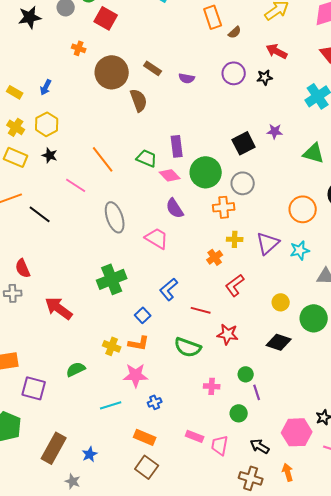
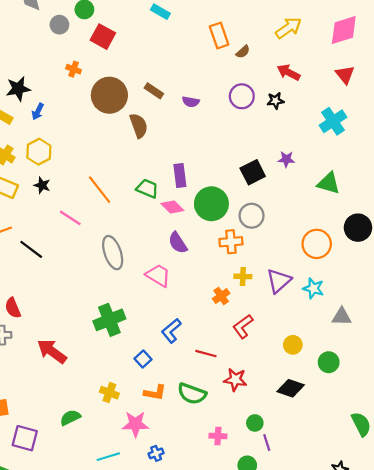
black star: (30, 17) -> (18, 89), moved
cyan star: (300, 250) -> (313, 288), turned 30
green circle: (314, 318) -> (329, 362), size x0.7
orange L-shape: (139, 343) -> (155, 393), moved

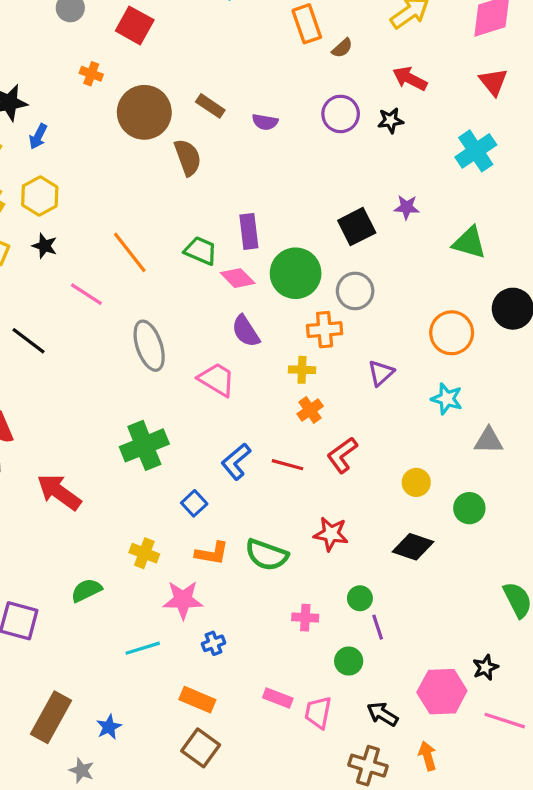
yellow cross: (243, 276) -> (302, 370), moved
purple triangle: (279, 281) -> (381, 373), moved, size x0.7
red line: (206, 354) -> (288, 465), moved

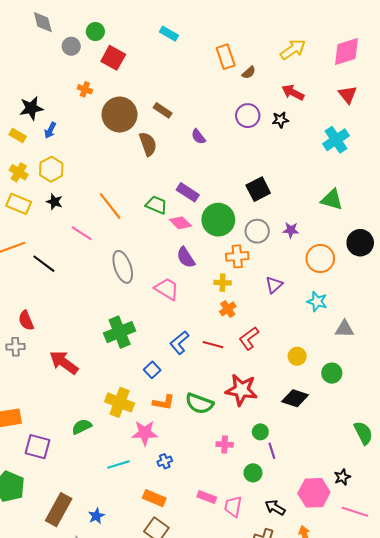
purple semicircle: (265, 122) -> (198, 137), moved, turned 42
purple star: (407, 207) -> (291, 230), moved
purple rectangle: (249, 231) -> (188, 192), turned -50
red star: (331, 534) -> (241, 390), size x1.4
yellow cross: (144, 553) -> (120, 402), size x1.5

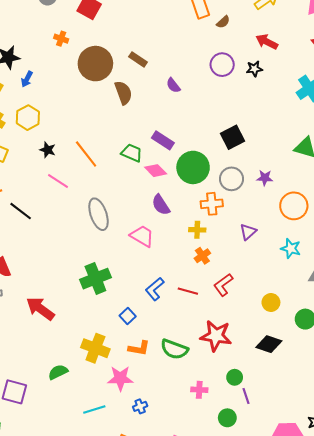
black star: (54, 202) -> (48, 150), moved

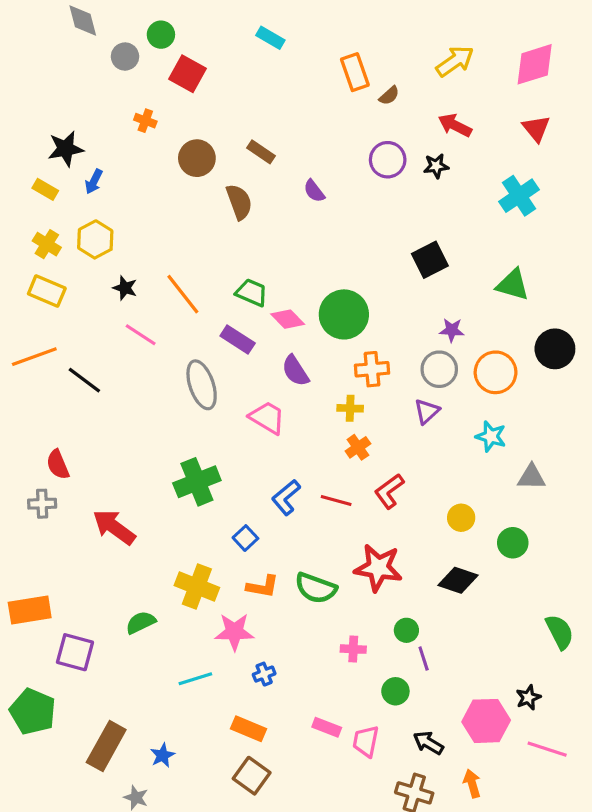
brown circle: (95, 64) -> (197, 158), size x0.7
black square: (233, 137) -> (430, 260), moved
purple rectangle: (163, 140) -> (238, 339), moved
gray circle: (231, 179) -> (439, 369), moved

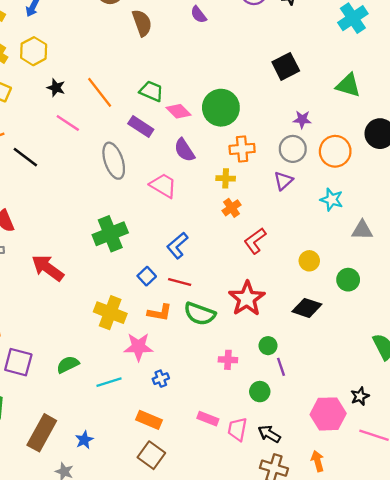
red line: (336, 501) -> (180, 282), moved
red star: (378, 568) -> (247, 299), turned 30
green semicircle: (141, 622) -> (68, 364), moved
black arrow: (428, 743) -> (269, 434), moved

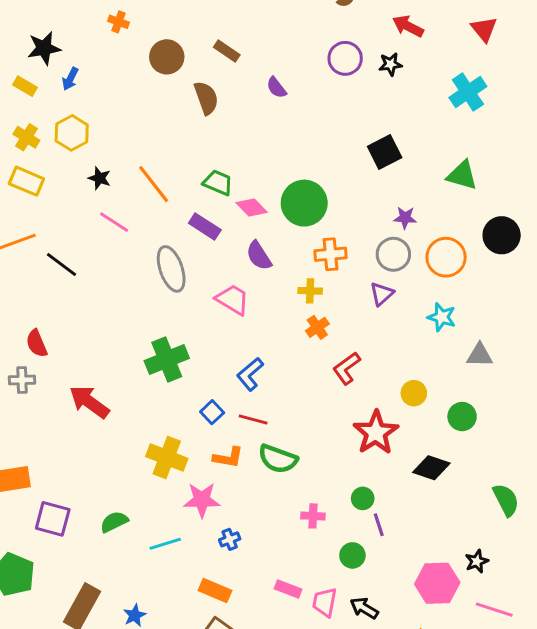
red star: (247, 299) -> (376, 433), moved
black diamond: (307, 308) -> (431, 468), moved

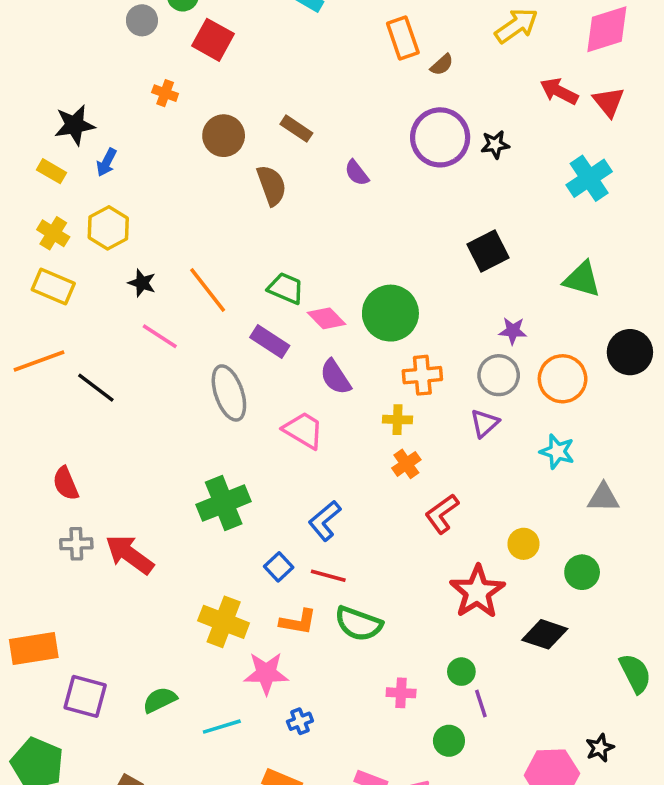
red arrow: (408, 26) -> (559, 91), moved
purple circle: (345, 58) -> (440, 137), size x1.4
gray cross: (22, 380) -> (76, 544), moved

